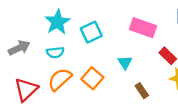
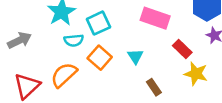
cyan semicircle: (55, 52) -> (74, 40), moved
orange square: (92, 78) -> (100, 58), moved

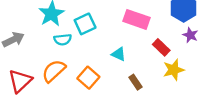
cyan triangle: (135, 56) -> (119, 54), turned -32
orange square: (100, 58) -> (88, 78), moved
yellow star: (196, 74) -> (174, 70), turned -30

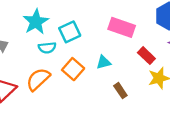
cyan triangle: (119, 54) -> (104, 62), turned -40
orange square: (88, 78) -> (73, 69), moved

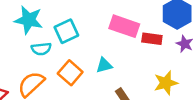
cyan star: (36, 22) -> (29, 20), turned -30
red rectangle: (146, 56) -> (152, 39), moved, turned -36

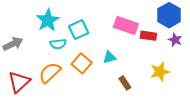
cyan star: (29, 20) -> (48, 20), turned 30

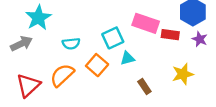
cyan star: (48, 20) -> (38, 18), moved
cyan square: (79, 30) -> (113, 38), moved

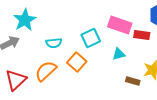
cyan triangle: (127, 58) -> (119, 54), moved
brown rectangle: (144, 86) -> (133, 81), moved, turned -40

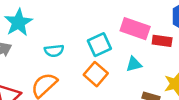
orange square: (77, 62) -> (96, 74), moved

